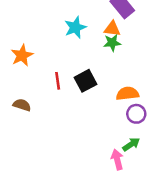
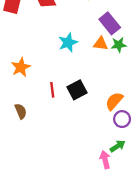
green star: (112, 43) -> (119, 45), moved
orange semicircle: (127, 94) -> (114, 101), turned -42
brown semicircle: (22, 105) -> (21, 111), turned 49

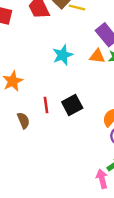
brown semicircle: (21, 111) -> (23, 120), moved

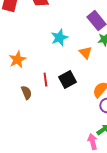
orange triangle: (97, 56) -> (85, 53), moved, turned 40

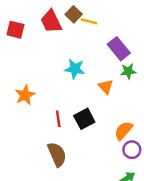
cyan star: (59, 38) -> (75, 69), turned 30
brown semicircle: (26, 93) -> (57, 154), moved, size x1.5

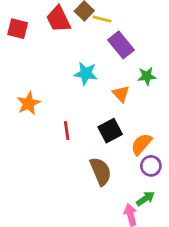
purple rectangle: (119, 49) -> (121, 45), moved
black square: (84, 119) -> (110, 131), moved
brown semicircle: (57, 154) -> (101, 171), moved

